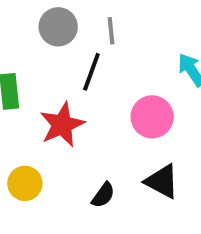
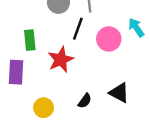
pink circle: (152, 117) -> (109, 39), moved
yellow circle: (25, 183) -> (44, 108), moved

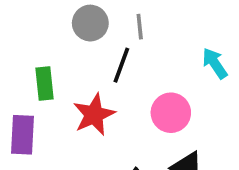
pink circle: (109, 39) -> (171, 113), moved

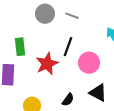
gray line: (140, 27) -> (72, 16), turned -64
black line: (121, 65) -> (68, 47), moved

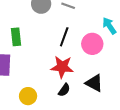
pink circle: (89, 63) -> (92, 44), moved
red star: (47, 64) -> (62, 67), moved, turned 30

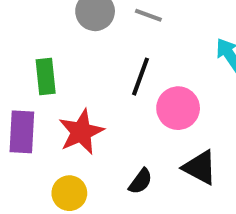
pink circle: (92, 44) -> (178, 108), moved
red star: (62, 67) -> (81, 132), moved, turned -30

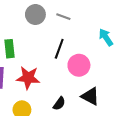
red star: (81, 132) -> (28, 78), turned 30

